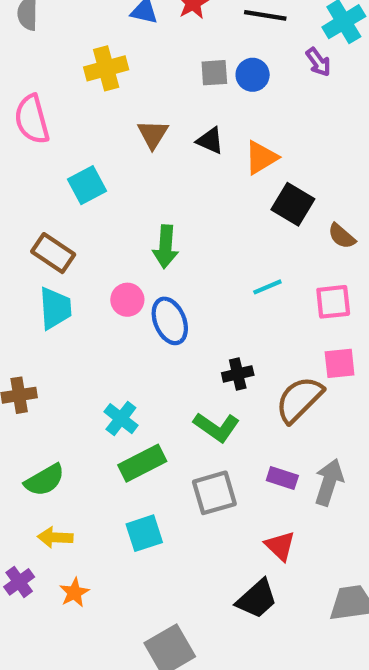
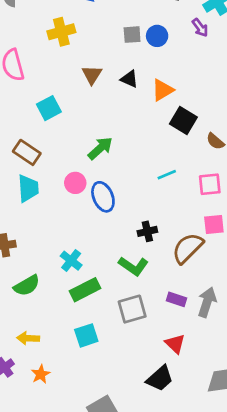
green arrow: (166, 247) -> (100, 148), turned -136
green semicircle: (45, 480) -> (27, 286), moved

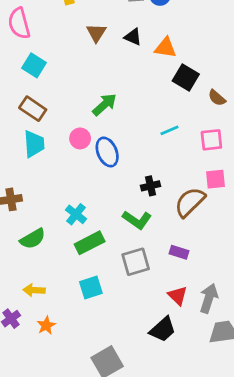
orange triangle: (163, 90) -> (165, 48), turned 40
cyan square: (49, 108) -> (34, 65), moved, turned -30
gray arrow: (207, 302) -> (209, 298), moved

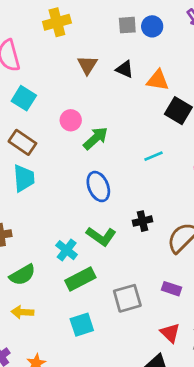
cyan line: (169, 130) -> (154, 156), moved
pink circle: (80, 138) -> (71, 120), moved
green L-shape: (137, 220) -> (101, 236), moved
yellow arrow: (34, 290) -> (22, 312), moved

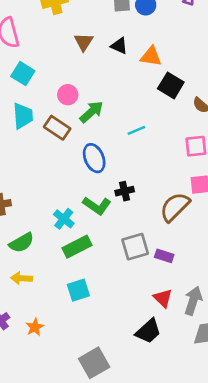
brown rectangle: (22, 142) -> (57, 128), moved
cyan line: (154, 156) -> (136, 130), moved
cyan trapezoid: (24, 178) -> (23, 116), moved
black cross: (143, 221) -> (125, 191), moved
gray square: (127, 298) -> (135, 247), moved

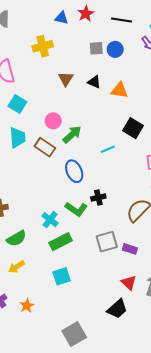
black square: (171, 85) -> (133, 128), moved
yellow arrow: (22, 278) -> (16, 267), turned -35

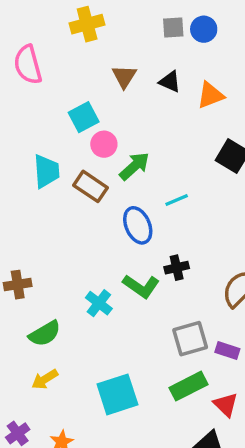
orange triangle: (119, 90) -> (210, 95), turned -30
cyan square: (17, 104) -> (84, 117), moved, turned 30
cyan line: (108, 149) -> (177, 200), moved
green rectangle: (61, 242) -> (188, 386), moved
cyan square: (62, 276) -> (117, 394), size x1.4

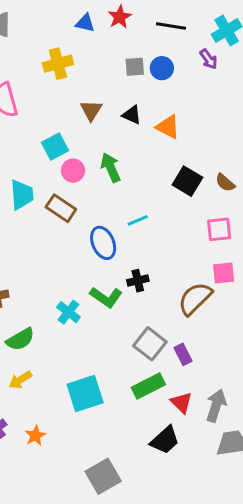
orange triangle: (210, 95) -> (168, 127), turned 48
green arrow: (134, 166) -> (111, 168), moved, turned -72
gray square: (190, 339) -> (150, 344), turned -36
purple rectangle: (227, 351) -> (183, 354), turned 45

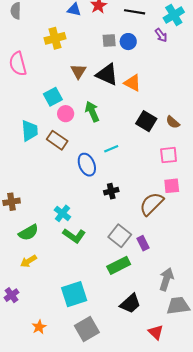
black triangle: (132, 115) -> (107, 74), size x1.6
green L-shape: (106, 297) -> (74, 236), moved
cyan square: (85, 393) -> (74, 294), moved
red triangle: (181, 403) -> (156, 332), moved
orange star: (35, 436) -> (39, 327), moved

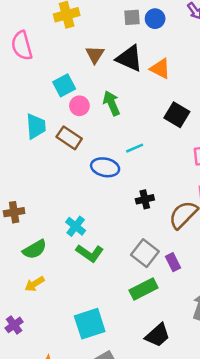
blue ellipse: (87, 165) -> (105, 167), turned -55
black cross: (111, 191) -> (145, 199), moved

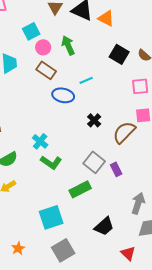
brown rectangle: (69, 138) -> (46, 70), moved
black cross: (145, 199) -> (94, 120), turned -32
green rectangle: (144, 289) -> (80, 189), moved

